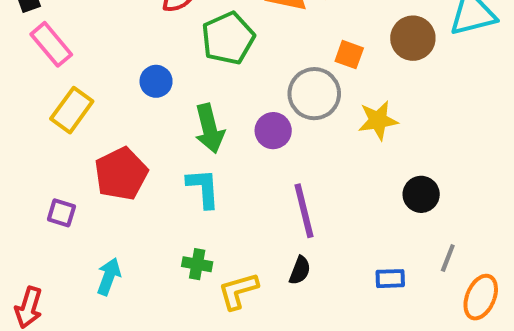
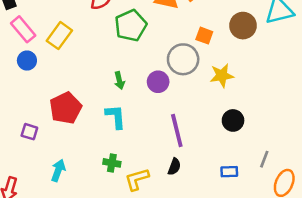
blue circle: (156, 81) -> (27, 61), moved
yellow rectangle: (72, 110) -> (59, 36), moved
green arrow: (209, 129) -> (119, 81), size x0.6
black circle: (421, 194) -> (233, 120), moved

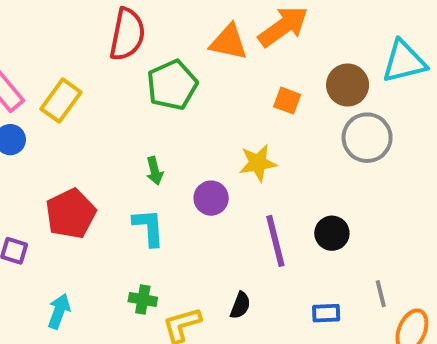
gray circle: (183, 59) -> (367, 138), moved
yellow star: (222, 76) -> (258, 163), moved
purple circle: (158, 82) -> (211, 198), moved
purple line: (177, 130) -> (275, 241), moved
gray line: (264, 159) -> (381, 294), turned -35

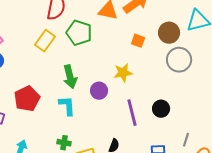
green pentagon: (172, 85) -> (79, 33), turned -30
yellow rectangle: (61, 101) -> (45, 41), moved
green arrow: (155, 171) -> (70, 77), size x1.6
gray line: (381, 294) -> (186, 140), turned 32

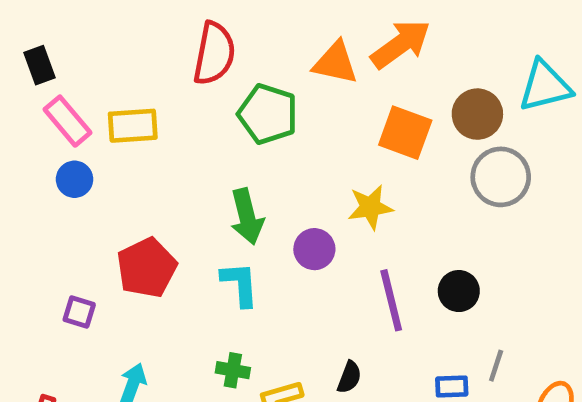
yellow rectangle: (45, 41) -> (133, 126), moved, turned 50
orange square: (138, 41) -> (405, 133), size x1.6
gray line: (186, 140) -> (496, 366), moved

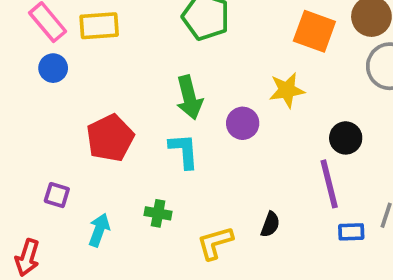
black circle: (459, 291) -> (346, 138), moved
purple line: (391, 300) -> (329, 184), moved
purple square: (79, 312) -> (57, 195), moved
green cross: (233, 370) -> (158, 213), moved

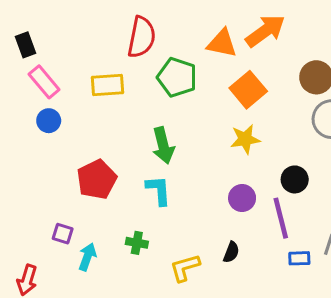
yellow rectangle: (99, 26) -> (107, 85), moved
orange square: (314, 31) -> (248, 90), moved, turned 30
purple circle: (243, 123) -> (242, 198), moved
purple square: (57, 195) -> (63, 234), moved

